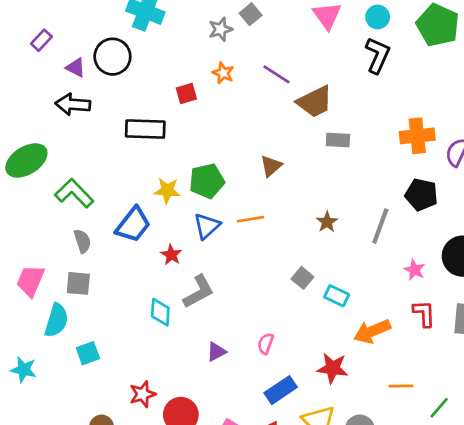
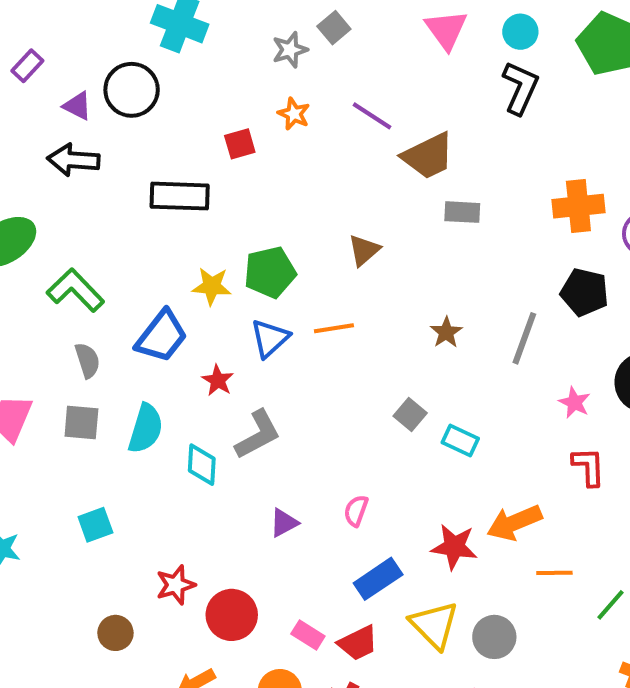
cyan semicircle: (56, 320) -> (146, 429), moved
orange arrow: (372, 331) -> (514, 523), moved

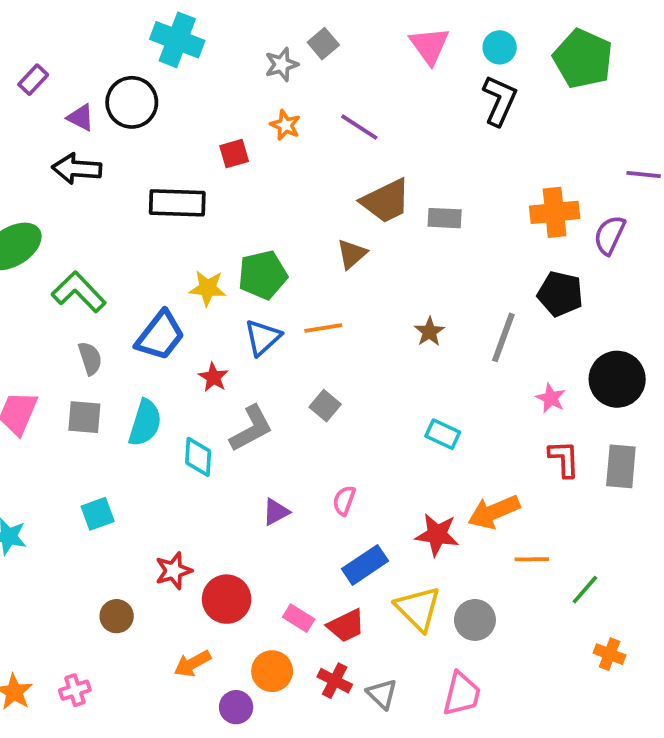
brown trapezoid: (428, 156) -> (386, 201), moved
gray square: (410, 414) -> (325, 406), moved

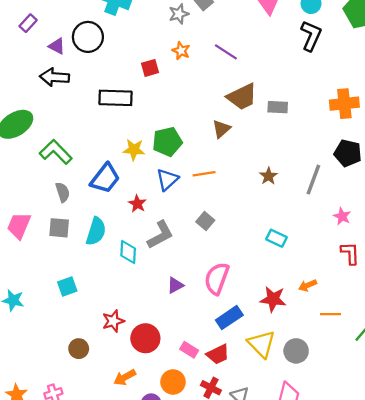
pink semicircle: (344, 501) -> (217, 278), size x1.8
orange arrow: (494, 512) -> (308, 285), size x0.6

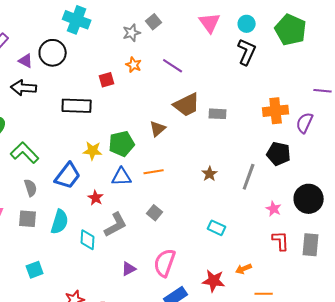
brown triangle: (221, 129) -> (158, 129), moved
blue triangle: (167, 180) -> (122, 177), turned 40

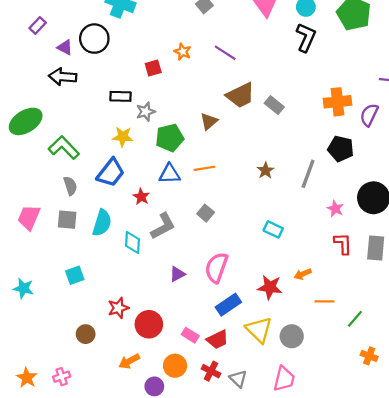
gray star: (132, 33) -> (146, 112), moved
black rectangle: (77, 106) -> (120, 96), size x0.7
gray rectangle: (218, 114) -> (274, 105), turned 36
yellow star: (93, 151) -> (123, 137), moved

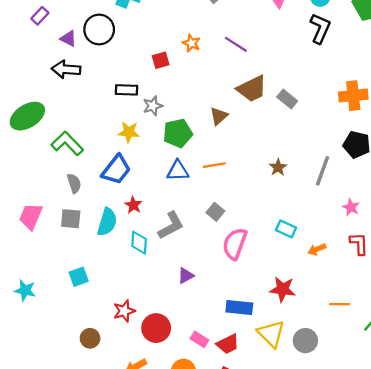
red star: (141, 197) -> (133, 205), moved
pink semicircle: (216, 268) -> (235, 244), moved
orange arrow: (303, 274) -> (317, 249), moved
blue rectangle: (228, 305) -> (239, 308), turned 40

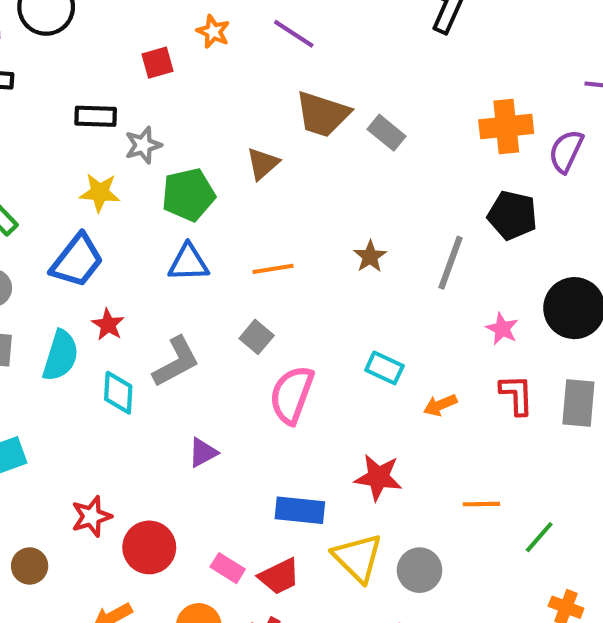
brown trapezoid: (252, 89) -> (323, 114), turned 44
orange line: (214, 165) -> (273, 269), moved

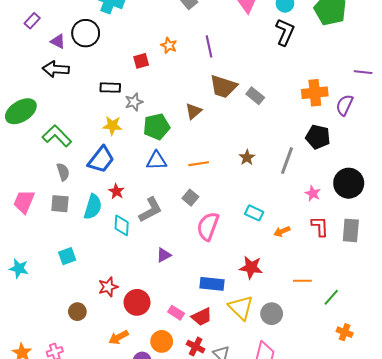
purple line: (294, 34) -> (209, 46), turned 45

